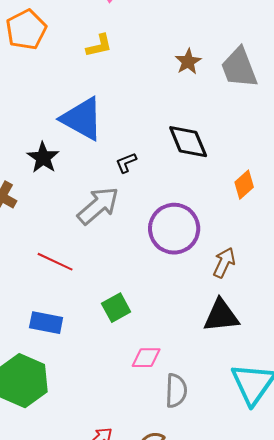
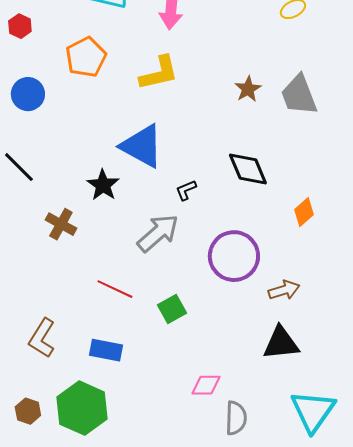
yellow L-shape: (99, 46) -> (159, 73), size x1.5
brown arrow: (224, 263) -> (284, 290), turned 48
green square: (116, 308) -> (172, 309), moved

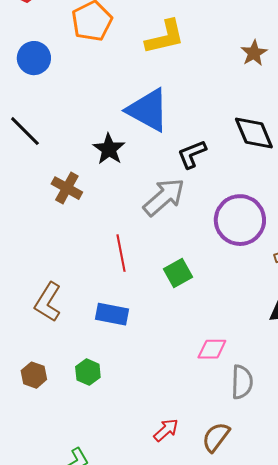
black L-shape: (186, 190) -> (192, 154), size x1.4
red line: (115, 289) -> (121, 253), turned 54
green hexagon: (82, 408) -> (88, 372), size x0.5

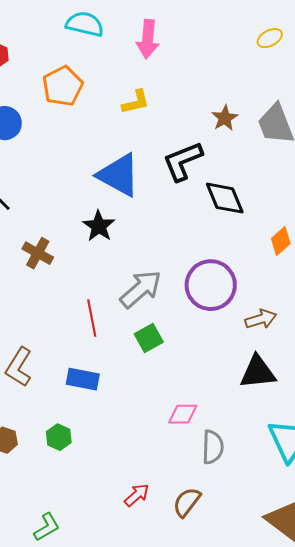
yellow L-shape: (165, 37) -> (136, 102), size x0.7
black star: (109, 149) -> (99, 226), moved
black L-shape: (192, 154) -> (183, 161), moved, size x1.4
gray arrow: (164, 197) -> (141, 289), moved

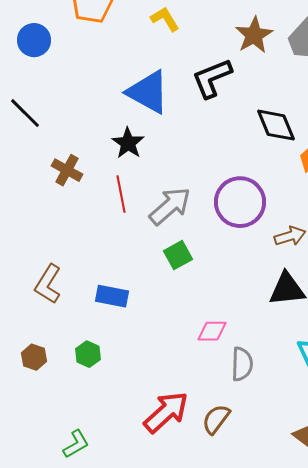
yellow L-shape: (136, 102) -> (165, 19), turned -108
brown star: (225, 118) -> (254, 35), size x1.4
black diamond: (225, 198) -> (276, 125), moved
red line: (92, 318) -> (121, 194), moved
red arrow: (137, 495) -> (166, 412), size x1.8

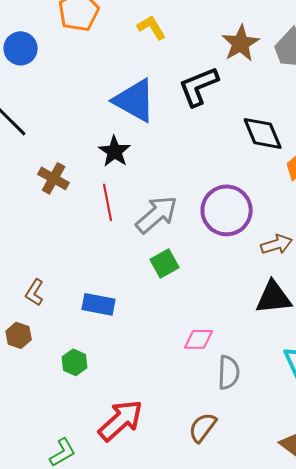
brown L-shape: (48, 284) -> (35, 292), size x0.7
brown hexagon: (34, 357) -> (19, 335), moved
red arrow: (166, 412) -> (121, 420), moved

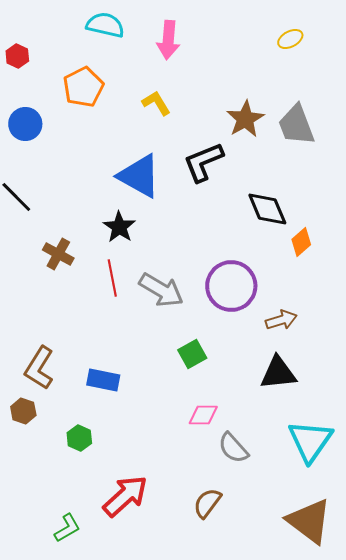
gray arrow: (157, 214) -> (161, 290), turned 72
green square: (165, 263) -> (192, 354), moved
brown L-shape: (35, 292) -> (39, 368), size x1.6
gray semicircle: (229, 372) -> (233, 448), turned 136

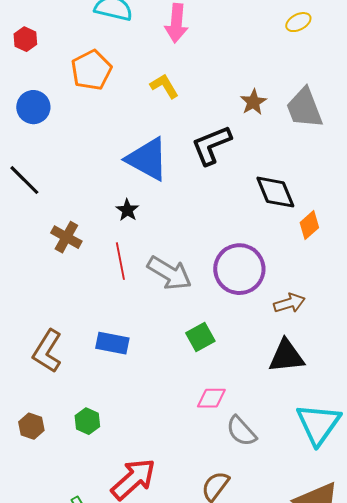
brown star: (245, 119) -> (253, 102), size x0.7
black star: (119, 227) -> (127, 210), size x0.7
blue rectangle: (103, 380) -> (112, 343), moved
brown hexagon: (23, 411) -> (31, 426), moved

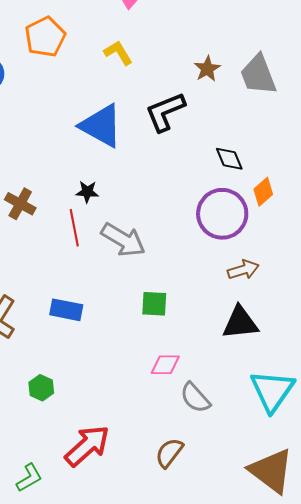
black diamond: (275, 192) -> (229, 159), size x0.7
black star: (127, 210) -> (87, 192), moved, turned -30
purple circle: (239, 269) -> (222, 214), moved
green square: (200, 337) -> (154, 304), turned 32

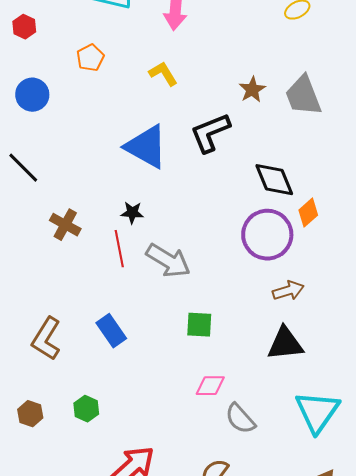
orange pentagon: (45, 37) -> (90, 58), size x0.7
black diamond: (229, 159) -> (274, 180), size x1.4
blue rectangle: (66, 310) -> (111, 331), turned 44

